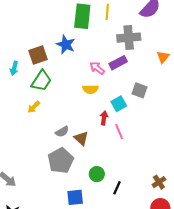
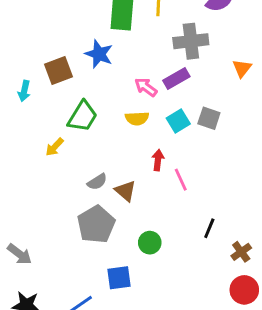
green trapezoid: (41, 81) -> (83, 116), moved
cyan square: (119, 104) -> (178, 121), moved
black line: (117, 188) -> (209, 228), moved

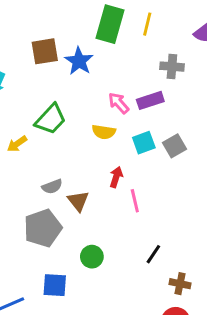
gray cross: (191, 41) -> (172, 67), size x0.7
brown square: (59, 70) -> (45, 51), moved
gray square: (209, 118) -> (175, 146), turned 30
brown cross: (241, 252) -> (180, 284), turned 36

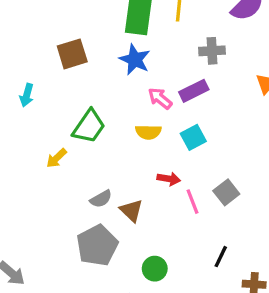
blue star: (79, 61) -> (135, 60), moved
gray square: (175, 146) -> (226, 192), moved
red arrow: (116, 177) -> (169, 179), turned 90

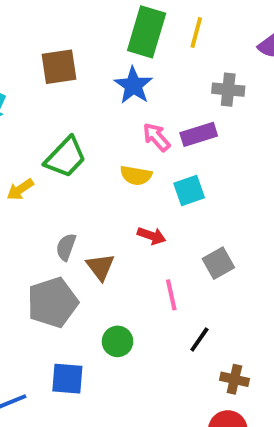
gray semicircle: (101, 199) -> (66, 247), turned 130
pink line: (192, 202) -> (171, 295), moved

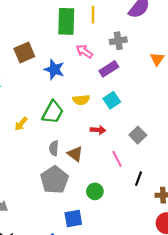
blue star: (133, 85) -> (54, 69), moved
pink arrow: (156, 137) -> (84, 51), moved
green trapezoid: (65, 157) -> (53, 112), moved

